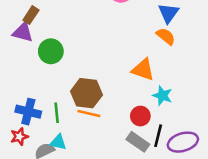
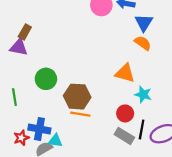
green circle: (51, 51) -> (46, 79), moved
blue cross: (28, 112) -> (39, 129), moved
green line: (57, 113) -> (14, 97), moved

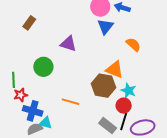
blue triangle: (144, 23) -> (105, 27), moved
purple triangle: (19, 47) -> (68, 44), moved
brown hexagon: (77, 97) -> (104, 86), moved
red circle: (125, 113) -> (124, 106), moved
red star: (21, 138) -> (21, 95), moved

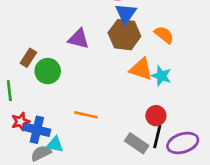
brown rectangle: (29, 23) -> (28, 58), moved
brown hexagon: (104, 86) -> (124, 35), moved
cyan star: (129, 91) -> (161, 76), moved
red star: (21, 95) -> (21, 122), moved

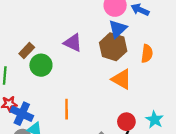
orange semicircle: (164, 35) -> (147, 54), turned 48
cyan star: (161, 76) -> (155, 120), moved
orange line: (86, 115) -> (67, 109), turned 66

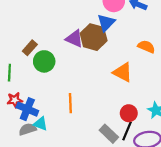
blue triangle: (118, 29) -> (106, 23), moved
brown hexagon: (113, 47) -> (94, 37), moved
orange semicircle: (147, 54) -> (146, 47), turned -72

